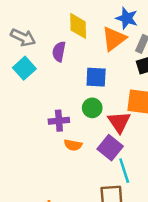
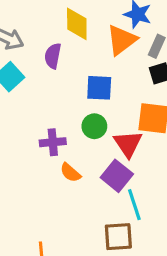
orange semicircle: (73, 145) -> (70, 173), turned 30

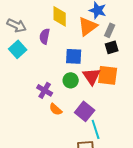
purple cross: (53, 142) -> (45, 90), turned 35
red triangle: (128, 144) -> (92, 76), moved

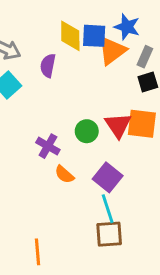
blue square: (74, 56) -> (94, 36), moved
cyan line: (96, 129) -> (108, 209), moved

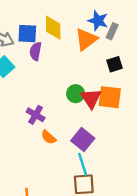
blue square: (94, 36) -> (27, 34), moved
gray rectangle: (145, 57) -> (112, 31), moved
green circle: (87, 131) -> (76, 94), moved

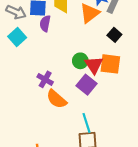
black square: (114, 64) -> (114, 35), turned -32
orange semicircle: (49, 137) -> (56, 99), size x1.5
purple square: (83, 140) -> (87, 85), moved

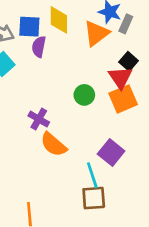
orange square: (110, 64) -> (123, 99), turned -30
red triangle: (94, 65) -> (120, 78), moved
purple square: (87, 85) -> (111, 153), moved

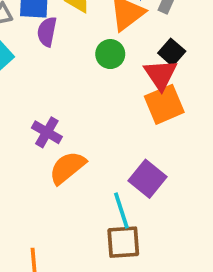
green circle: (84, 95) -> (110, 54), moved
orange semicircle: (53, 144) -> (67, 168), turned 100

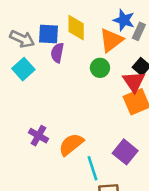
purple cross: (47, 132) -> (38, 136), moved
cyan line: (121, 210) -> (92, 168), moved

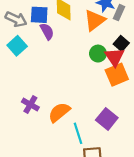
purple semicircle: (57, 53) -> (47, 31), turned 140
green circle: (100, 68) -> (98, 54), moved

